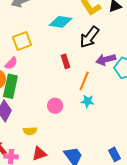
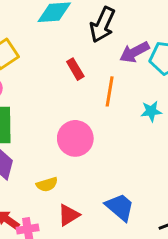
cyan star: (87, 101) -> (151, 111), moved
pink circle: (55, 106) -> (75, 138), size x1.5

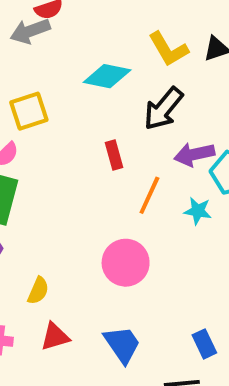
cyan star: (151, 111) -> (198, 211), moved
pink circle: (75, 138) -> (126, 263), moved
yellow semicircle: (47, 184) -> (38, 291), turned -65

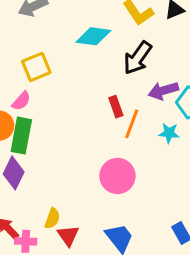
red rectangle: (114, 155) -> (116, 107), moved
yellow semicircle: (38, 291) -> (52, 218), moved
red triangle: (55, 337) -> (68, 236), turned -45

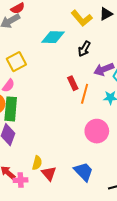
black arrow: (138, 58) -> (84, 49), size x0.7
pink circle: (117, 176) -> (97, 131), moved

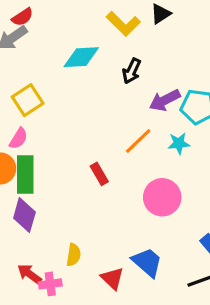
red rectangle: (73, 83) -> (99, 174), moved
orange line: (85, 94) -> (138, 141), turned 36
red triangle: (49, 173) -> (112, 278), moved

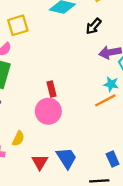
orange line: (138, 141) -> (105, 100), moved
pink circle: (162, 197) -> (48, 111), moved

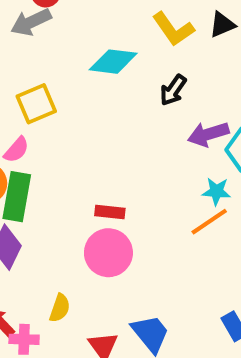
red rectangle: (52, 89) -> (110, 212), turned -64

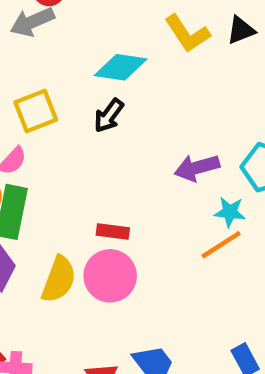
black arrow: (173, 90) -> (109, 116), moved
purple arrow: (208, 134) -> (197, 168), moved
yellow semicircle: (60, 308) -> (59, 279), moved, size x1.5

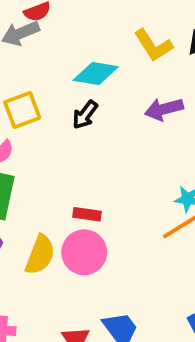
purple arrow: (197, 168) -> (164, 109), moved

